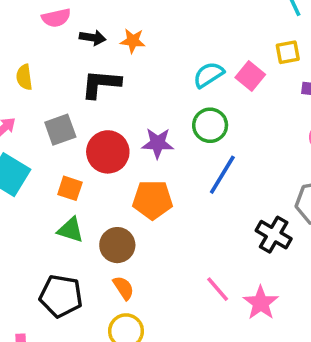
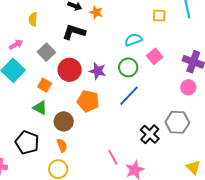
yellow square: (288, 52) -> (159, 16), moved
pink square: (250, 76) -> (155, 56), moved
gray square: (60, 130) -> (46, 52), turned -36

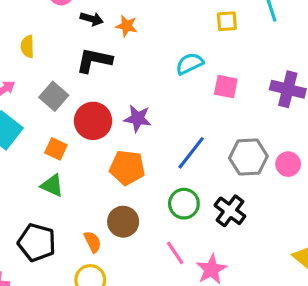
pink square: (155, 56) -> (226, 87), turned -35
green circle: (128, 67) -> (184, 204), moved
pink circle: (188, 87) -> (288, 164), moved
brown circle: (64, 121) -> (123, 222), moved
gray hexagon: (177, 122) -> (248, 157), moved

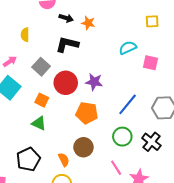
black pentagon: (37, 242) -> (28, 159), turned 30

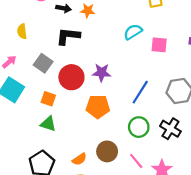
brown circle: (83, 147) -> (107, 151), moved
orange semicircle: (64, 160) -> (79, 159), turned 88

